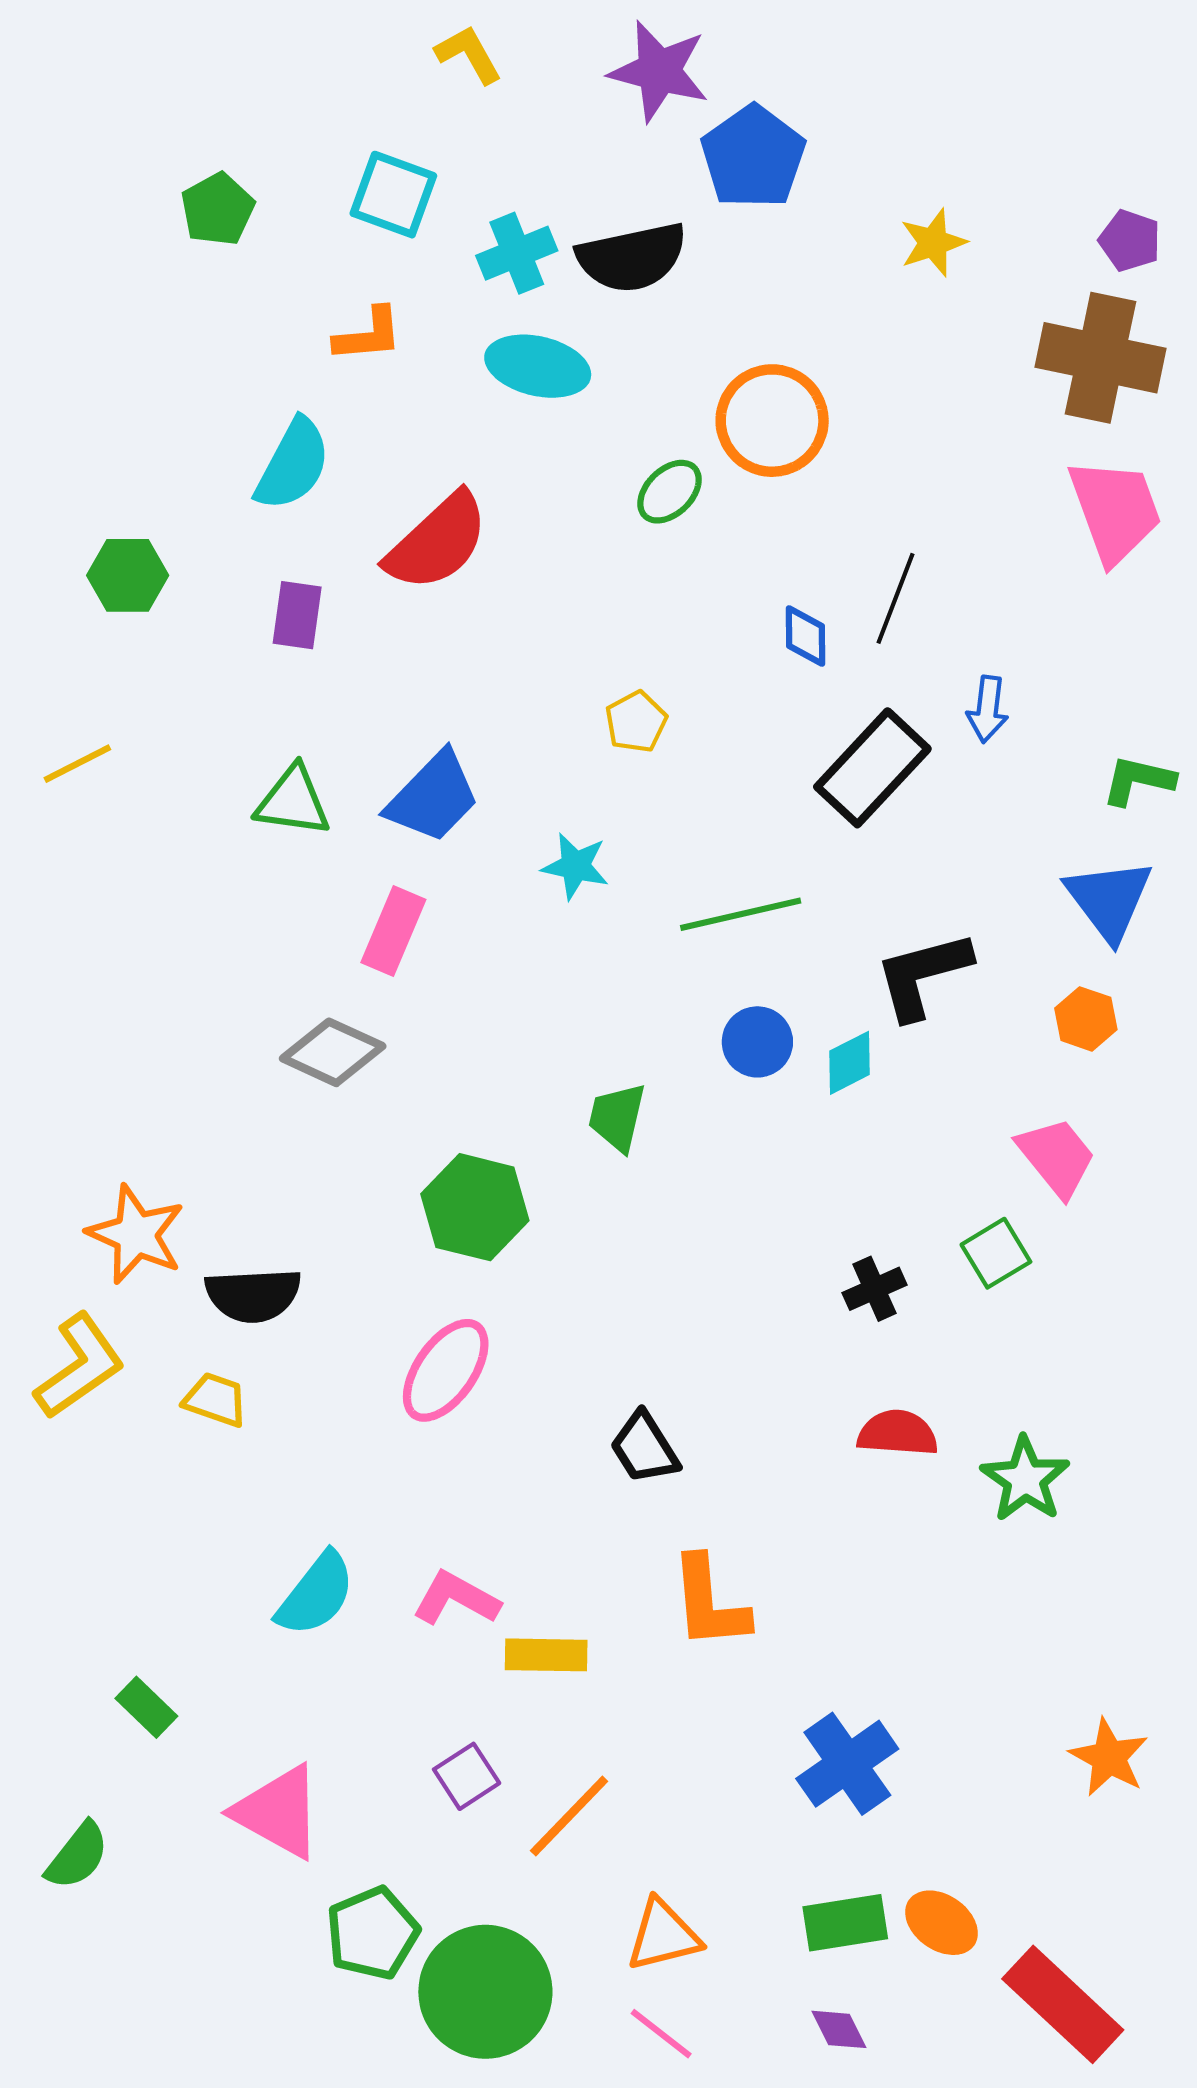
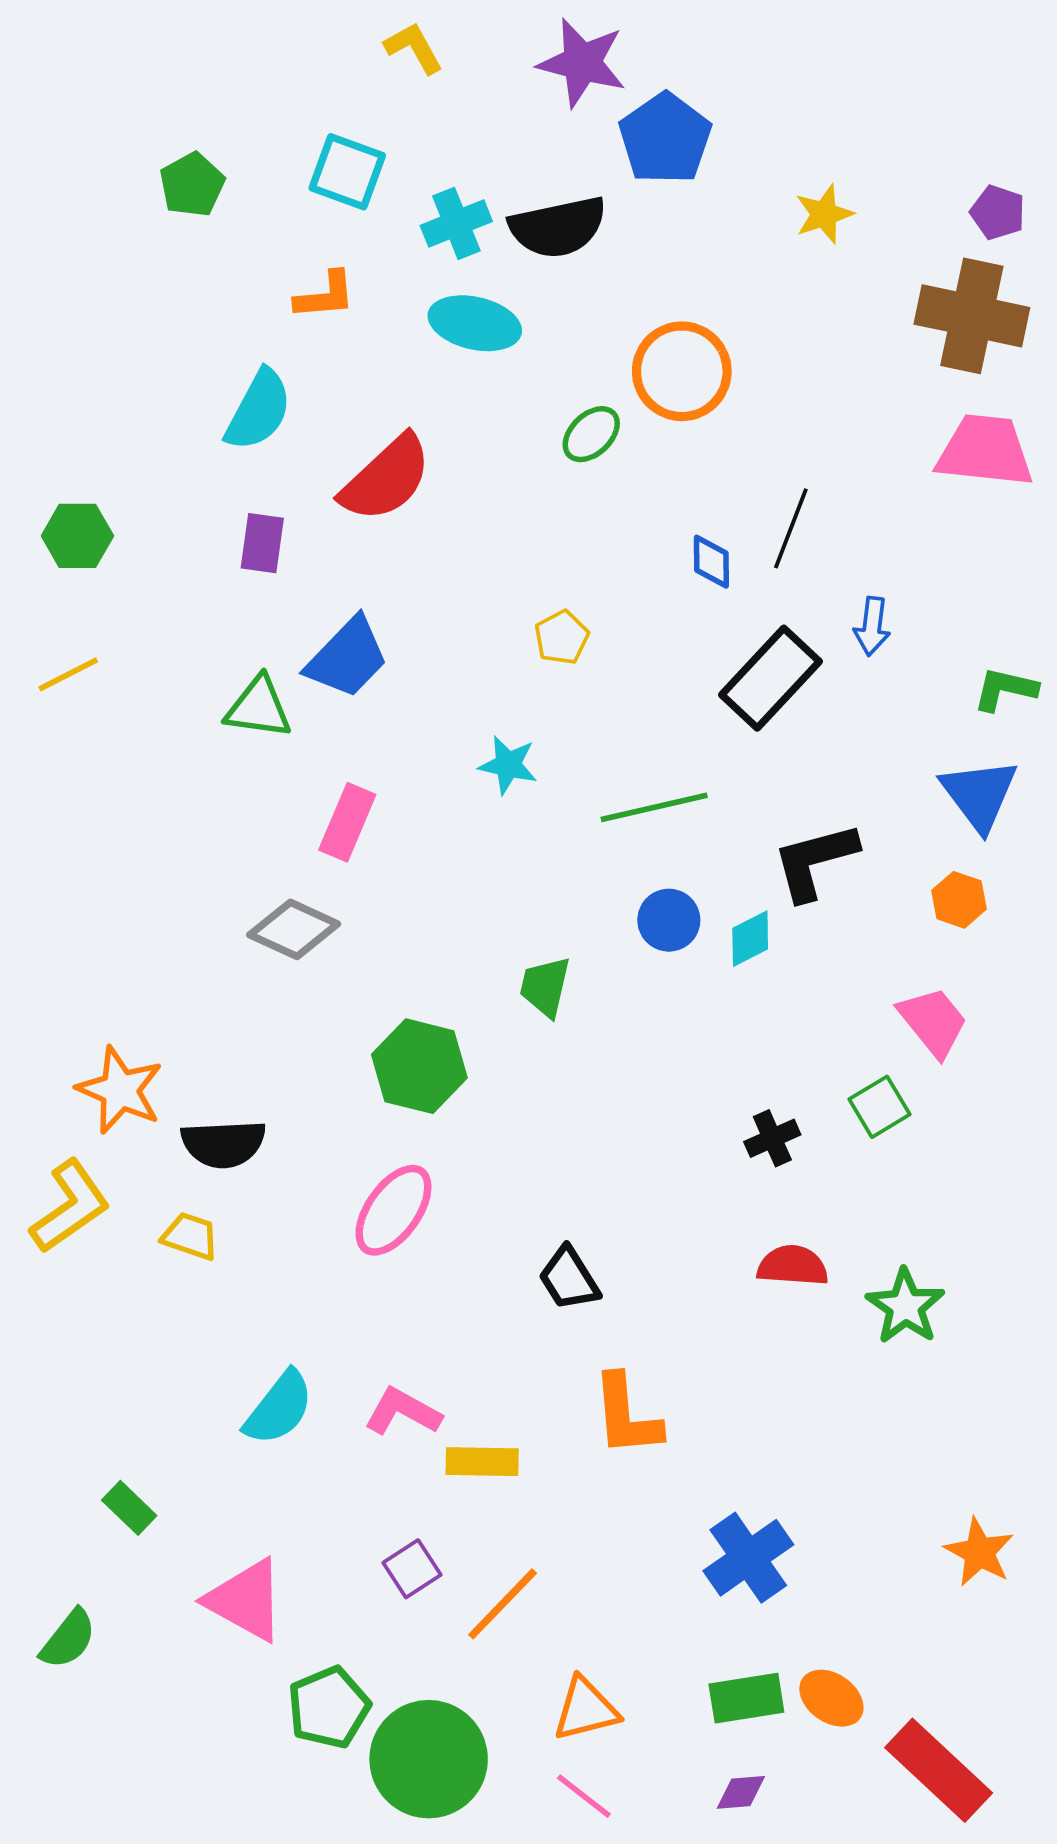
pink trapezoid: (1115, 510) -> (985, 451), turned -64
green hexagon: (128, 575) -> (77, 536), moved
blue trapezoid: (433, 797) -> (347, 658), moved
purple diamond: (839, 2029) -> (741, 1792), turned -68

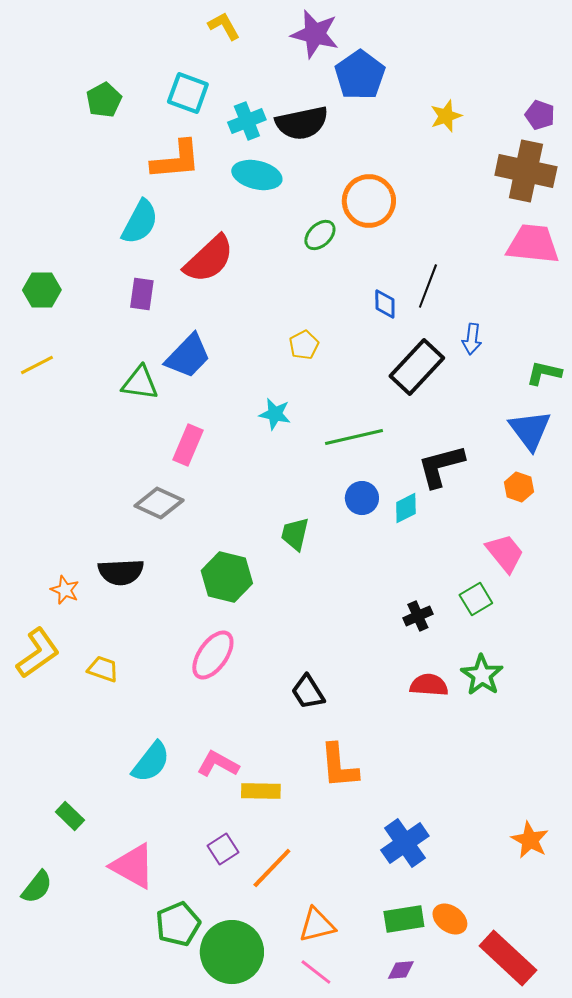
orange L-shape: (325, 296) -> (176, 160), size x1.5
orange star: (120, 1090) -> (65, 590), size x0.6
black semicircle: (223, 1144) -> (121, 572), moved
green star: (905, 1306) -> (482, 675), moved

